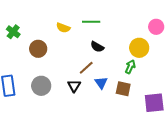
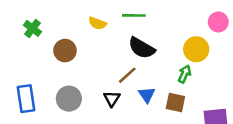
black semicircle: (97, 47) -> (142, 48), size x1.5

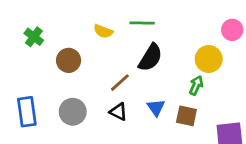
black semicircle: (142, 48) -> (150, 58), turned -88
brown line: (127, 75) -> (120, 83), moved
black triangle: (112, 99) -> (118, 112), turned -36

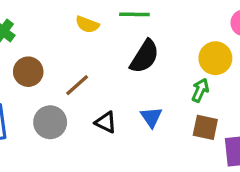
brown circle: (69, 60) -> (28, 72), moved
brown line: (120, 83) -> (77, 85), moved
brown square: (186, 116) -> (205, 127), moved

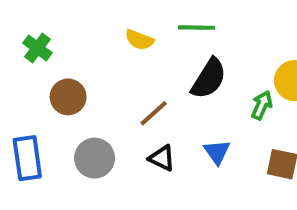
brown line: (77, 85) -> (154, 113), moved
green arrow: (200, 90) -> (262, 105), moved

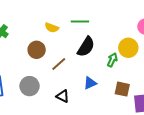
brown circle: (68, 97) -> (37, 50), moved
blue triangle: (217, 152) -> (90, 83), turned 40
black triangle: (162, 158) -> (63, 96), moved

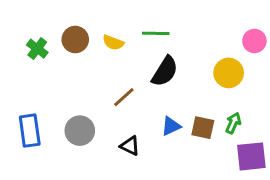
brown circle: (37, 50) -> (75, 39), moved
green arrow: (112, 60) -> (233, 123), moved
brown square: (122, 89) -> (203, 128), moved

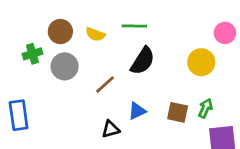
green cross: (37, 49) -> (32, 54), moved, turned 36
blue triangle: (171, 126) -> (137, 111), moved
gray circle: (80, 131) -> (65, 66), moved
black triangle: (130, 146) -> (111, 129), turned -42

